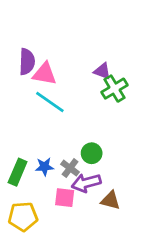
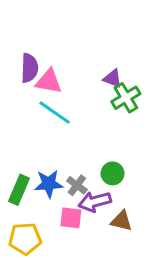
green circle: (92, 153) -> (113, 173), moved
blue star: (44, 167) -> (49, 184), size x1.4

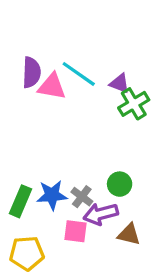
cyan line: (55, 113) -> (79, 74), moved

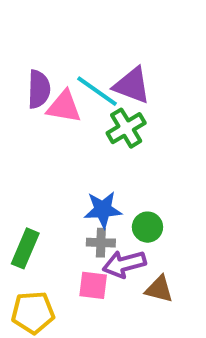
purple triangle: (120, 83) -> (132, 85), moved, size x1.5
green cross: (134, 104) -> (126, 128), moved
blue star: (52, 195) -> (103, 210), moved
gray cross: (82, 197) -> (101, 243), turned -35

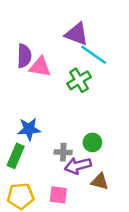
purple triangle: (132, 85) -> (77, 34), moved
cyan line: (97, 91) -> (94, 55), moved
blue star: (103, 210) -> (29, 129), moved
pink square: (93, 285) -> (58, 195), moved

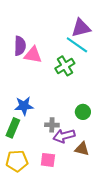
purple triangle: (77, 34) -> (81, 28), moved, turned -35
green circle: (92, 142) -> (83, 112), moved

